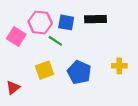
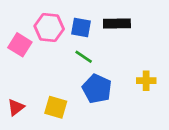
green line: (55, 41) -> (84, 57), moved
yellow square: (44, 70) -> (56, 107), moved, turned 36

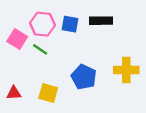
green line: (84, 57) -> (40, 49), moved
yellow cross: (146, 81) -> (126, 70), size x1.5
red triangle: (16, 107) -> (14, 93), turned 35

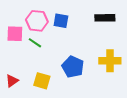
black rectangle: (101, 21) -> (105, 18), moved
pink square: (17, 39) -> (15, 34), turned -30
red triangle: (14, 93) -> (12, 81), turned -32

